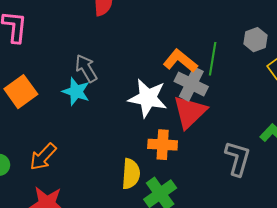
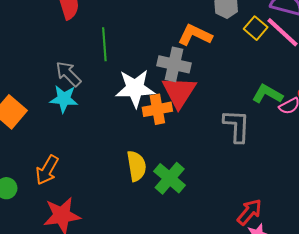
green line: (213, 59) -> (104, 44), moved
orange L-shape: (180, 61) -> (195, 35), moved
orange cross: (163, 145) -> (157, 109), moved

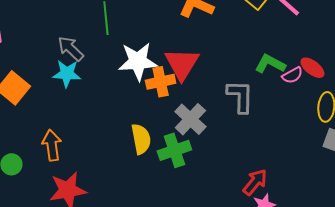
gray cross: (174, 64) -> (190, 119), moved, turned 32
orange arrow: (47, 170) -> (52, 145), turned 144
green cross: (170, 178) -> (174, 150), turned 32

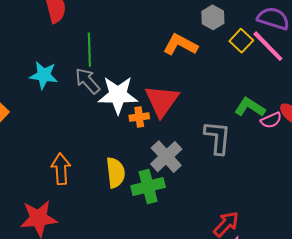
gray arrow: (71, 49) -> (87, 81), moved
cyan star: (67, 74) -> (44, 75), moved
orange cross: (161, 82) -> (139, 117), size x0.7
orange arrow: (52, 145) -> (61, 169), moved

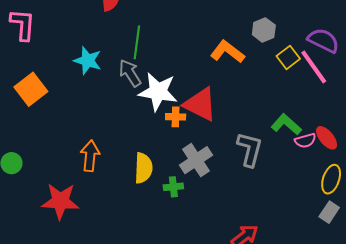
red triangle: (162, 101) -> (200, 104), turned -48
green cross: (148, 186) -> (173, 187), size x0.6

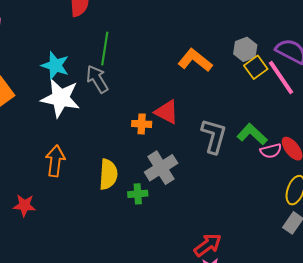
gray hexagon: (264, 30) -> (245, 49), moved
white star: (158, 92) -> (60, 98), moved
red triangle: (200, 104) -> (167, 112), size x0.7
gray L-shape: (250, 149) -> (214, 136), moved
red star: (60, 201) -> (24, 205), size x0.6

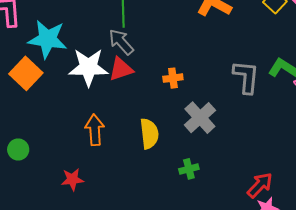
cyan star: (55, 66) -> (48, 39), moved, size x1.4
red triangle: (167, 112) -> (121, 69), moved, turned -36
green cross: (138, 194) -> (189, 169), moved

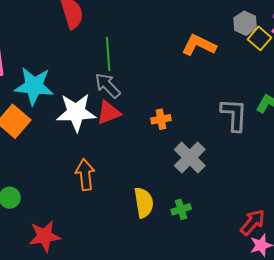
yellow semicircle: (149, 134) -> (144, 203), moved
red star: (72, 179) -> (44, 236), moved, size x1.4

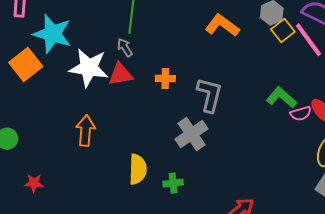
gray arrow: (108, 86) -> (125, 47), size x0.7
gray L-shape: (234, 115) -> (210, 95), moved
orange cross: (161, 119) -> (165, 79), moved
red star: (44, 236) -> (34, 183), size x0.6

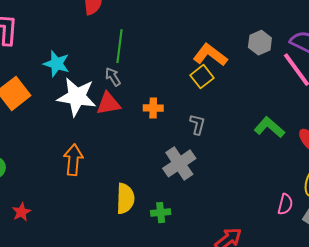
yellow square: (283, 30) -> (202, 77), moved
cyan star: (52, 34) -> (56, 64), moved, size x0.7
gray L-shape: (210, 95) -> (197, 124), size x0.6
pink semicircle: (301, 113) -> (285, 204), moved, turned -60
red star: (34, 183) -> (21, 212), turned -30

